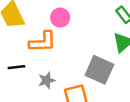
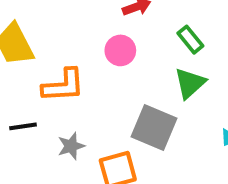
pink circle: (60, 18) -> (120, 50), moved

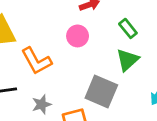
orange L-shape: (63, 86) -> (36, 61), turned 64

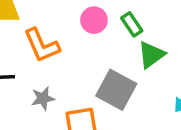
green rectangle: (128, 28) -> (132, 24), moved

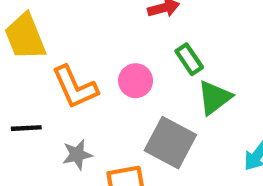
pink circle: (94, 20) -> (136, 81), moved

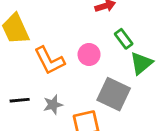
black line: (26, 128) -> (20, 100), moved

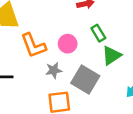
gray star: (53, 105) -> (54, 70), moved

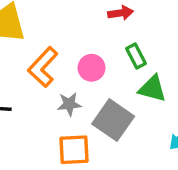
orange L-shape: (33, 46) -> (43, 67), turned 60
green triangle: (111, 55) -> (152, 89), turned 45

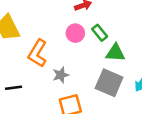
pink circle: (92, 68) -> (75, 33), moved
gray square: (113, 120) -> (109, 83), moved

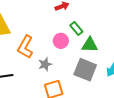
pink circle: (75, 33) -> (61, 41), moved

